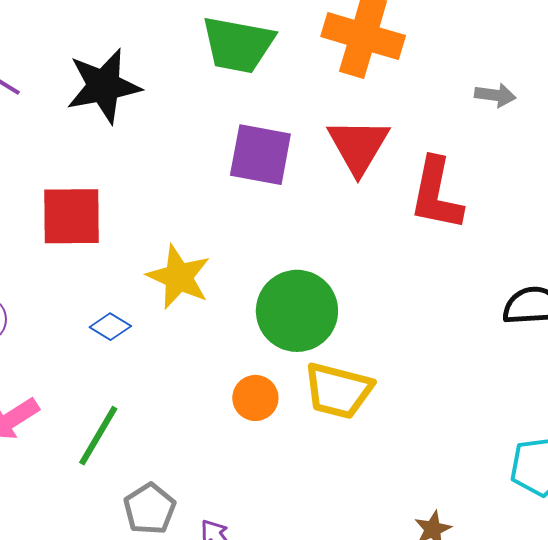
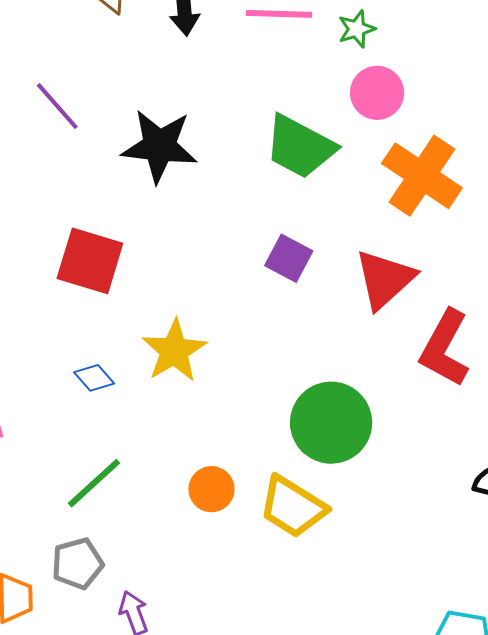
purple square: (260, 155) -> (289, 258), size x0.7
green circle: (297, 311) -> (331, 423), moved
green line: (98, 436) -> (94, 483), moved

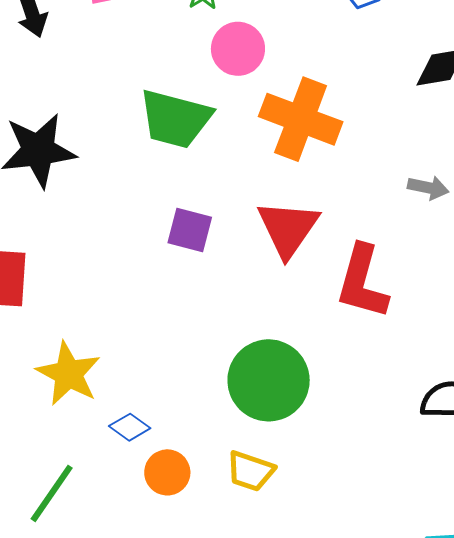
yellow star: (174, 351) -> (68, 374), moved
blue diamond: (94, 378) -> (130, 427), moved
yellow trapezoid: (293, 507) -> (250, 471), size x0.7

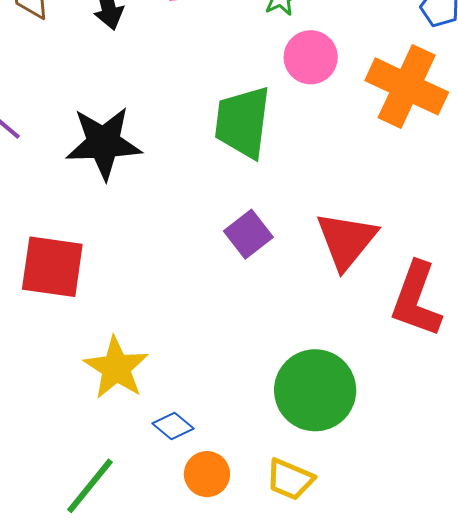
green trapezoid: (175, 119) -> (243, 122), turned 78
orange cross: (301, 119) -> (407, 86), moved
purple square: (190, 230) -> (248, 234), turned 33

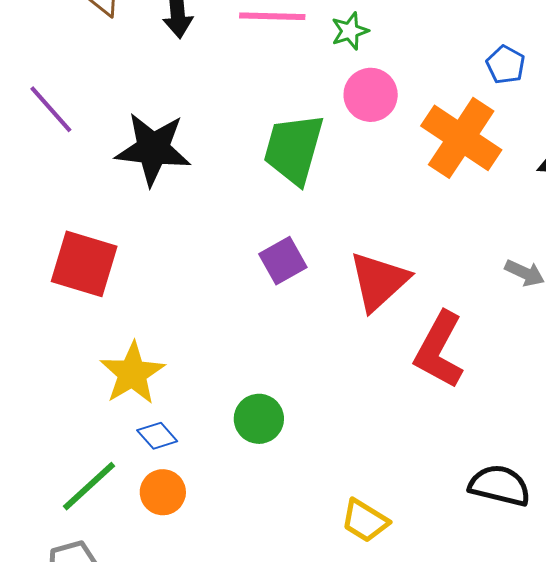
green circle: (315, 390) -> (259, 419), moved, size x0.6
blue diamond: (173, 426) -> (157, 436), moved
orange circle: (207, 474) -> (163, 492), moved
yellow trapezoid: (290, 479) -> (365, 521), moved

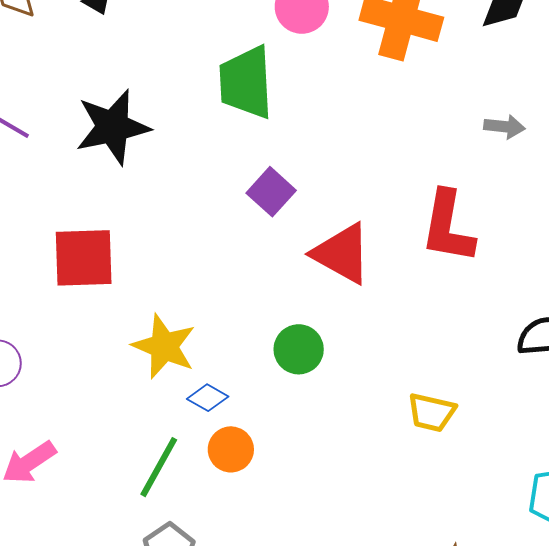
red triangle: (379, 281) -> (342, 253), moved, turned -30

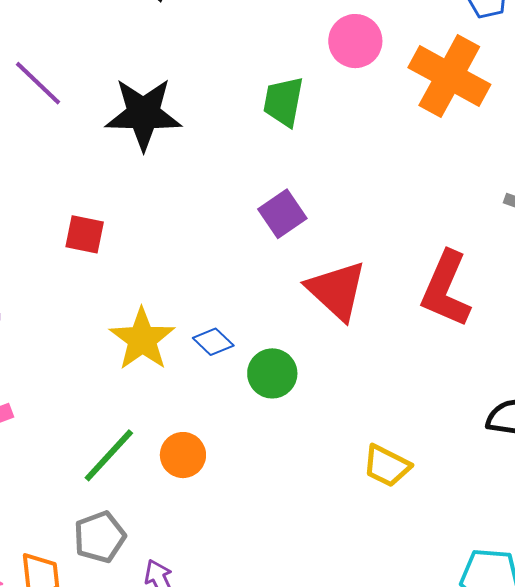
green trapezoid: (246, 82) -> (283, 102), size x0.7
red square: (84, 258) -> (85, 234), size x0.6
blue diamond: (208, 398) -> (213, 342), moved

